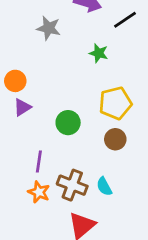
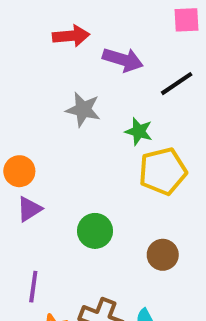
gray star: (49, 28) -> (83, 109), moved
yellow pentagon: (115, 103) -> (163, 171), moved
purple line: (39, 161) -> (33, 287), moved

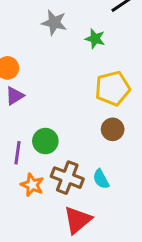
yellow pentagon: (163, 171) -> (113, 88), moved
green circle: (95, 231) -> (45, 141), moved

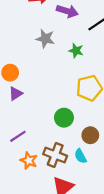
brown circle: (113, 129) -> (90, 135), moved
green circle: (45, 141) -> (64, 118), moved
purple line: (18, 153) -> (18, 136), turned 49

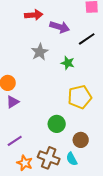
gray star: (45, 39) -> (40, 52), turned 30

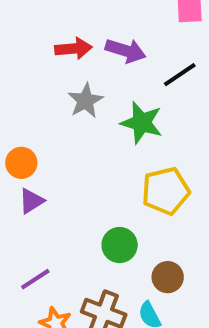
red arrow: (34, 15) -> (73, 49), moved
green star: (68, 63) -> (142, 123), size x1.5

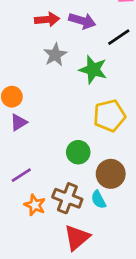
brown circle: (168, 277) -> (111, 174), size x1.4

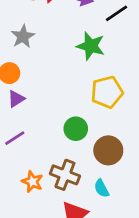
gray star: (55, 55) -> (23, 36), moved
purple line: (21, 175) -> (15, 138), moved
cyan semicircle: (98, 200) -> (102, 188), moved

